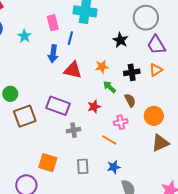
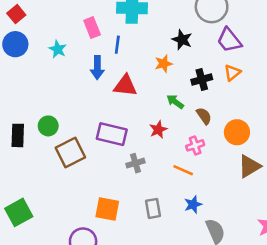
orange star: (102, 67) -> (164, 64), moved

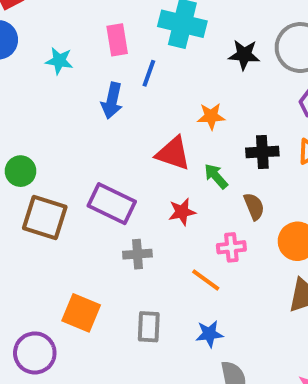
black star: (182, 40) -> (244, 55), moved, turned -30
cyan star: (58, 49) -> (59, 61), turned -30
red triangle: (125, 86) -> (173, 153), moved
brown square: (70, 152) -> (45, 218), turned 32

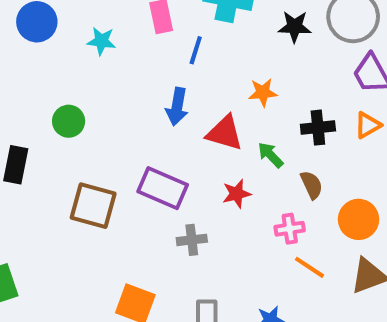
blue arrow: (112, 101) -> (177, 107), moved
green circle: (21, 171) -> (69, 121), moved
orange line: (206, 280) -> (309, 267), moved

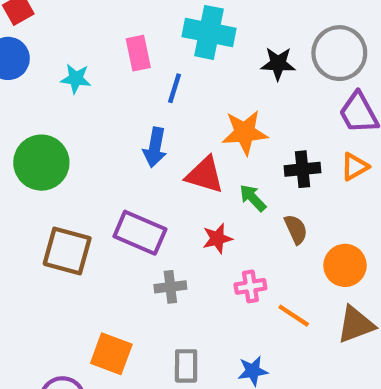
orange star: (263, 92) -> (245, 132), size x1.5
green circle: (69, 121) -> (41, 163), size x1.6
pink cross: (290, 229) -> (250, 286), moved

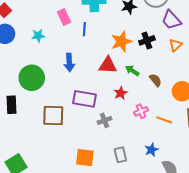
blue arrow: (155, 147) -> (69, 62), moved
black cross: (303, 169) -> (147, 40), moved

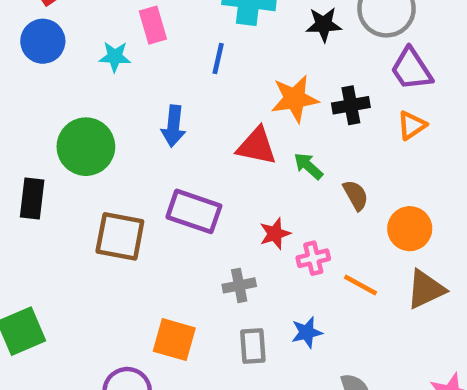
pink rectangle: (64, 17) -> (153, 25), moved
red star: (121, 93) -> (275, 234), moved
gray cross: (104, 120) -> (239, 285), moved
blue star: (151, 150) -> (307, 332), moved

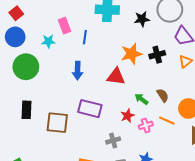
blue line: (218, 59) -> (85, 37), moved
green circle: (86, 147) -> (26, 67), moved
green arrow: (308, 166) -> (141, 99), moved
black rectangle: (32, 199) -> (26, 110), moved
orange line: (360, 285) -> (167, 121), moved

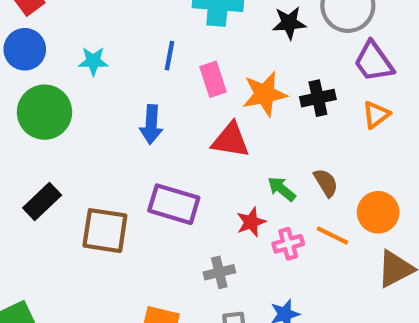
pink rectangle: (64, 26) -> (213, 79), moved
black rectangle: (26, 110) -> (42, 201), turned 42

